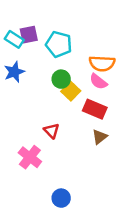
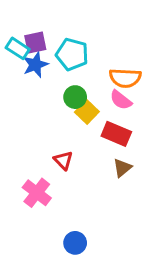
blue star: (14, 72) -> (35, 65), moved

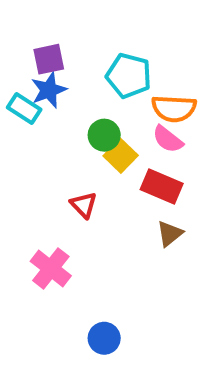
cyan rectangle: (18, 48) -> (24, 108), moved
cyan pentagon: (72, 54) -> (129, 76), moved
red triangle: (63, 160) -> (84, 205), moved

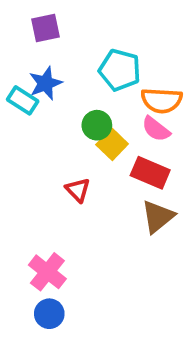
purple square: (49, 59) -> (45, 28), moved
brown triangle: (170, 234) -> (158, 217), size x1.4
pink cross: (51, 268) -> (47, 272), moved
blue circle: (104, 338) -> (49, 314), moved

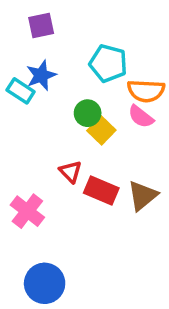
red rectangle: (150, 173) -> (101, 190), moved
pink cross: (47, 272) -> (27, 211), moved
blue circle: (49, 314) -> (45, 283), size x1.5

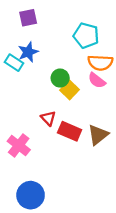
cyan pentagon: (108, 63) -> (86, 35), moved

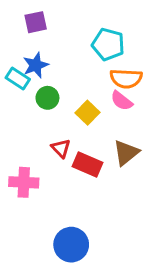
green circle: (60, 78) -> (47, 98), moved
brown triangle: (98, 135) -> (126, 153), moved
pink cross: (19, 145) -> (24, 182), turned -35
blue circle: (31, 195) -> (71, 245), moved

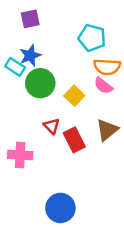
green circle: (47, 98) -> (40, 83), size x1.5
red rectangle: (87, 165) -> (74, 140), turned 40

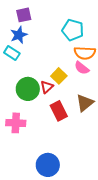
blue star: (30, 55) -> (19, 35), moved
green circle: (40, 83) -> (28, 89), moved
red triangle: (52, 126) -> (47, 87), moved, turned 32

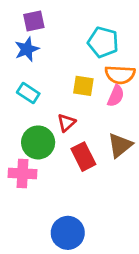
cyan rectangle: (12, 53) -> (28, 93), moved
pink semicircle: (82, 68) -> (116, 96), turned -105
yellow square: (59, 76) -> (83, 86), moved, turned -35
green circle: (28, 89) -> (38, 142), moved

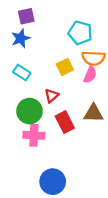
yellow square: (83, 86) -> (65, 67), turned -35
brown triangle: (120, 145) -> (93, 113), turned 40
pink cross: (23, 174) -> (34, 135), moved

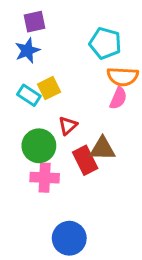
yellow square: (65, 67) -> (49, 88), moved
brown triangle: (93, 113) -> (102, 149), moved

